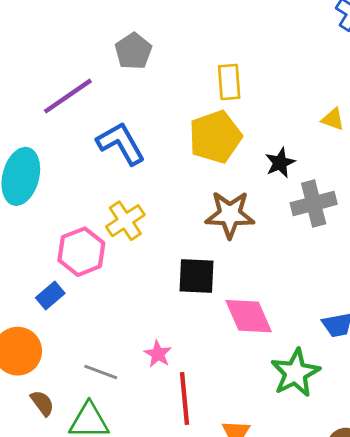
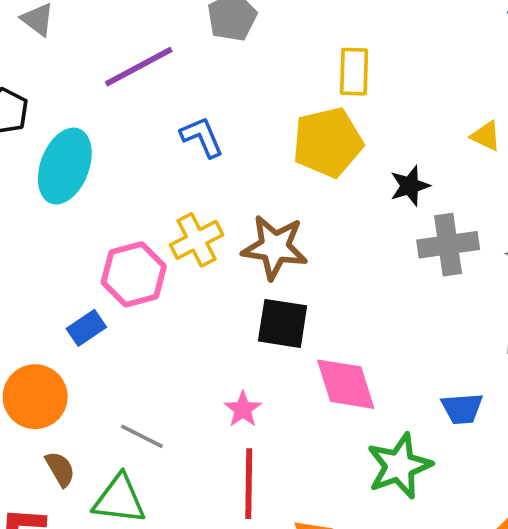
blue L-shape: (121, 143) -> (202, 137), size x0.7
brown star: (230, 215) -> (275, 247), moved
pink star: (158, 354) -> (243, 409), moved

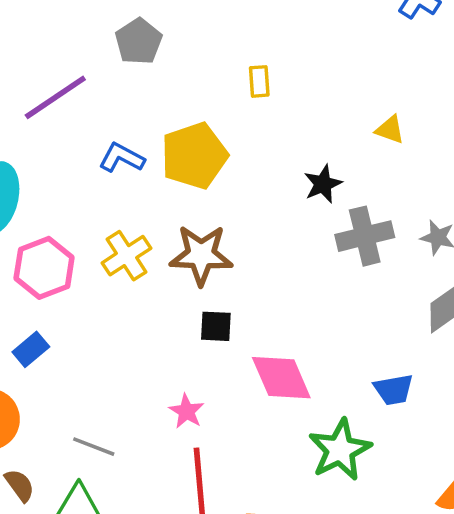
yellow rectangle: (354, 72) -> (259, 81), size x0.7
blue L-shape: (202, 137) -> (122, 158), turned -33
yellow pentagon: (328, 142) -> (194, 156), moved
pink hexagon: (134, 274) -> (44, 268), moved
black square: (283, 323) -> (216, 326), size x0.7

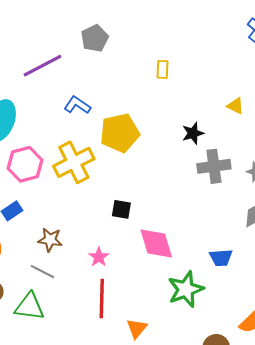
yellow pentagon: (194, 156) -> (120, 133), moved
brown star: (201, 255) -> (50, 240), moved, size x0.7
yellow cross: (126, 256) -> (74, 162), size x1.4

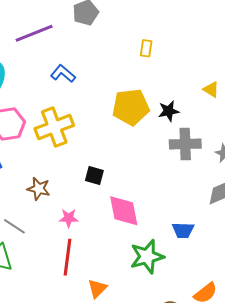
yellow pentagon: (120, 133) -> (131, 107), moved
brown star: (50, 240) -> (39, 189), moved
pink star: (99, 257) -> (69, 218), turned 30

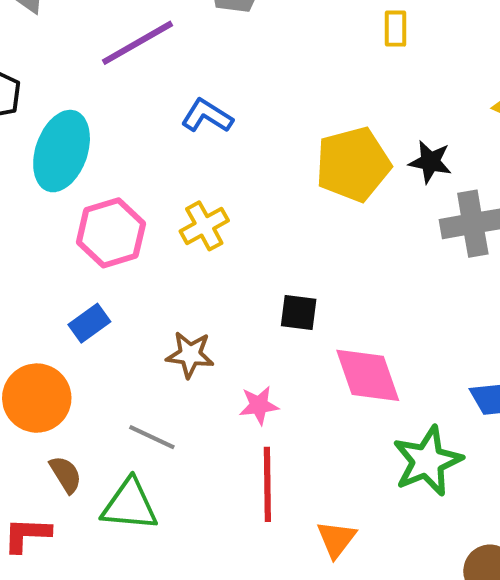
yellow rectangle: (146, 48) -> (396, 29), moved
black star: (169, 111) -> (430, 162), turned 30
yellow cross: (54, 127) -> (204, 226), size x0.6

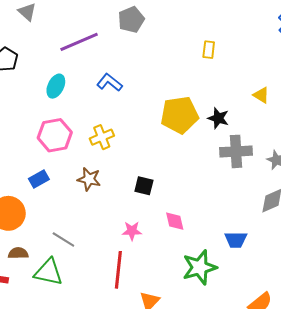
cyan ellipse: (62, 151) -> (56, 86), moved, size x0.6
brown star: (190, 355) -> (89, 179), moved
pink diamond: (368, 375) -> (175, 221), size x0.6
pink star: (259, 405) -> (132, 231), moved
brown semicircle: (66, 474) -> (18, 253), turned -66

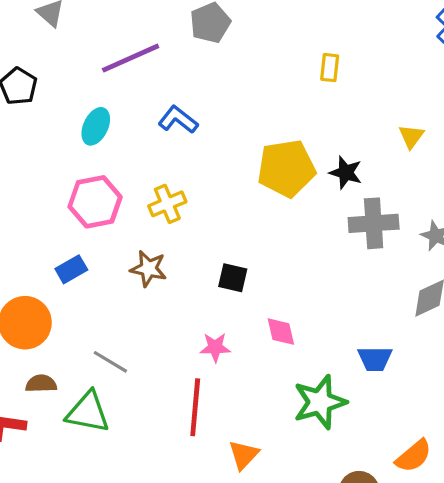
yellow triangle: (261, 95) -> (411, 136), turned 36

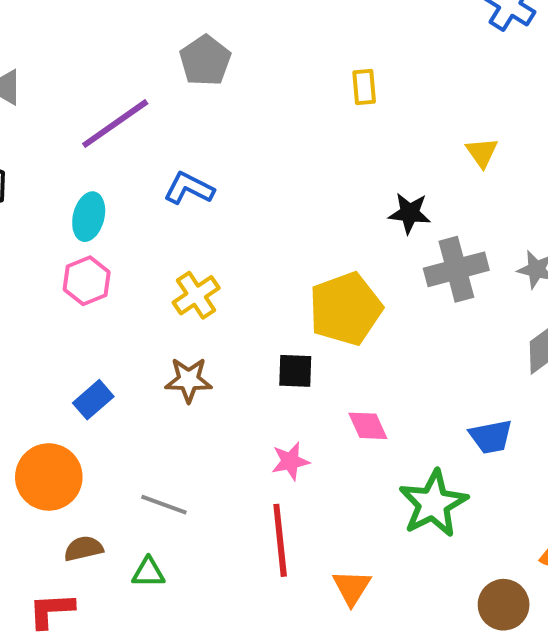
yellow pentagon: (286, 168) -> (345, 309), moved
pink hexagon: (95, 202) -> (87, 281), moved, size x0.7
green triangle: (88, 412) -> (148, 572), size x0.6

